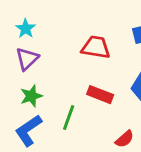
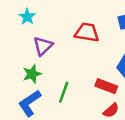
purple triangle: (27, 59) -> (43, 46), moved
red rectangle: (100, 95) -> (106, 86), moved

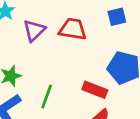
purple triangle: (43, 46) -> (34, 30), moved

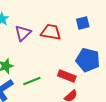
green line: (47, 97) -> (32, 81), turned 48

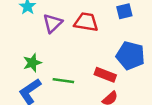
green line: (32, 81) -> (63, 81), turned 30

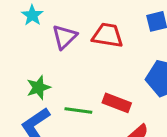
red rectangle: (105, 75) -> (117, 103), moved

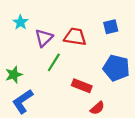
green star: (38, 87) -> (14, 75), moved
green line: (78, 111) -> (54, 62), moved, turned -66

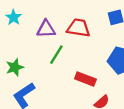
cyan star: (20, 22) -> (14, 17), moved
purple triangle: (44, 38) -> (46, 29), turned 42

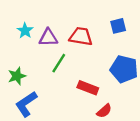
cyan star: (14, 17) -> (25, 31), moved

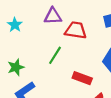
cyan star: (25, 31) -> (15, 25), moved
purple triangle: (48, 38) -> (53, 16), moved

